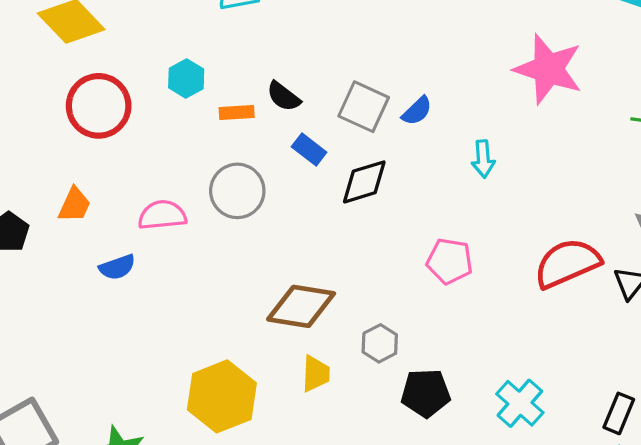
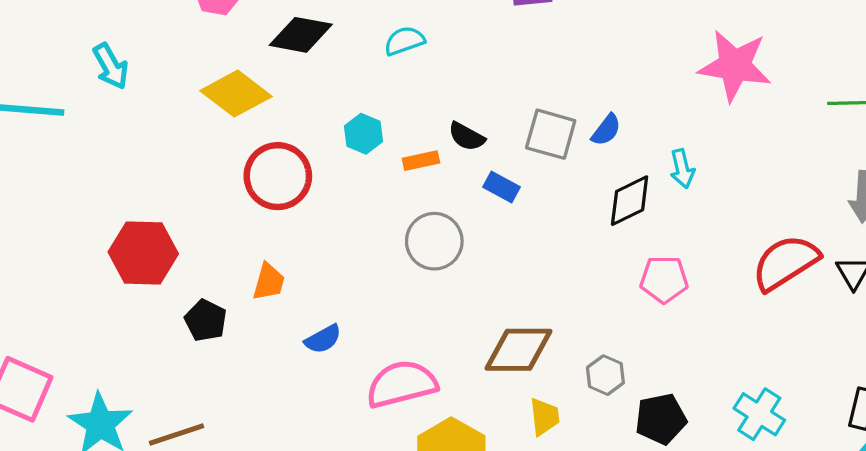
black diamond: (364, 182) -> (630, 201), moved
pink semicircle: (162, 215) -> (402, 384), moved, size x1.4

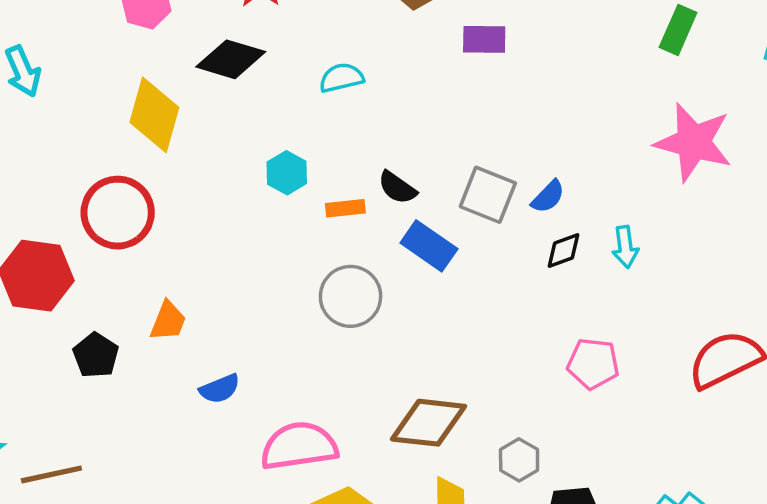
yellow diamond: (236, 94) -> (154, 115), turned 62
red circle: (278, 176) -> (118, 213), moved
blue rectangle: (501, 187) -> (429, 246), size x1.4
black diamond: (630, 201) -> (564, 250), moved, size x0.7

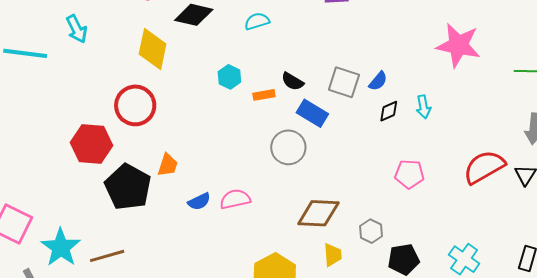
gray circle: (351, 296) -> (288, 147), moved
black pentagon: (96, 355) -> (128, 187), size x1.8
pink semicircle: (299, 446) -> (235, 199), moved, size x0.7

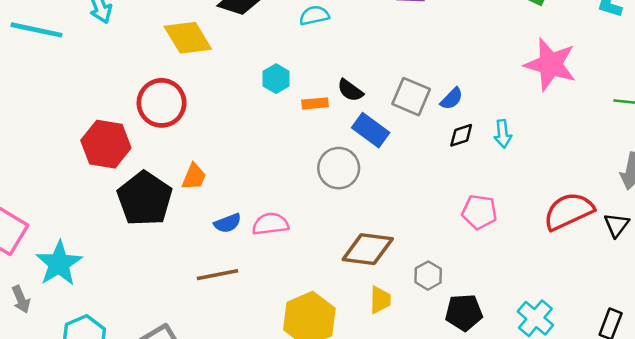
yellow diamond: (153, 49) -> (188, 38), turned -48
brown line: (107, 256) -> (218, 275), moved

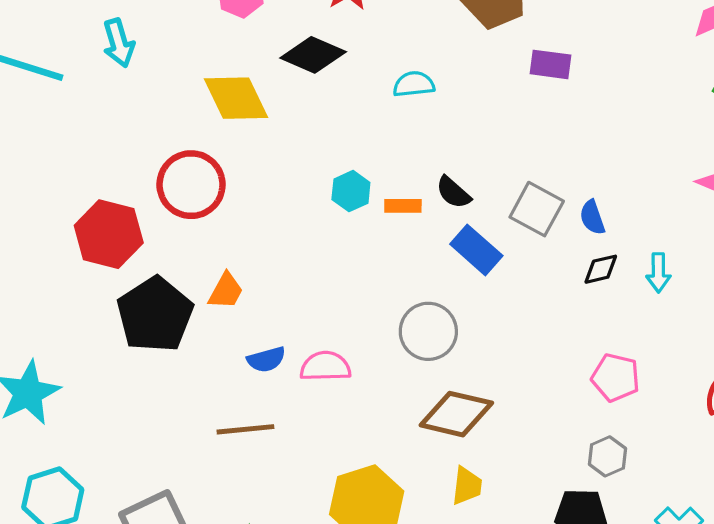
cyan hexagon: (276, 79) -> (351, 191), moved
blue semicircle: (452, 99) -> (592, 217), turned 110
gray circle: (339, 168) -> (428, 331), moved
gray hexagon: (428, 276) -> (607, 456), moved

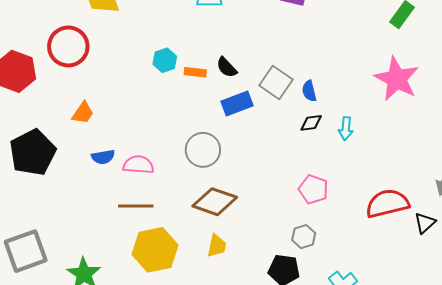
blue rectangle: (476, 250) -> (237, 104), turned -68
black pentagon: (155, 315) -> (33, 153), moved
brown line: (245, 429) -> (136, 206), moved

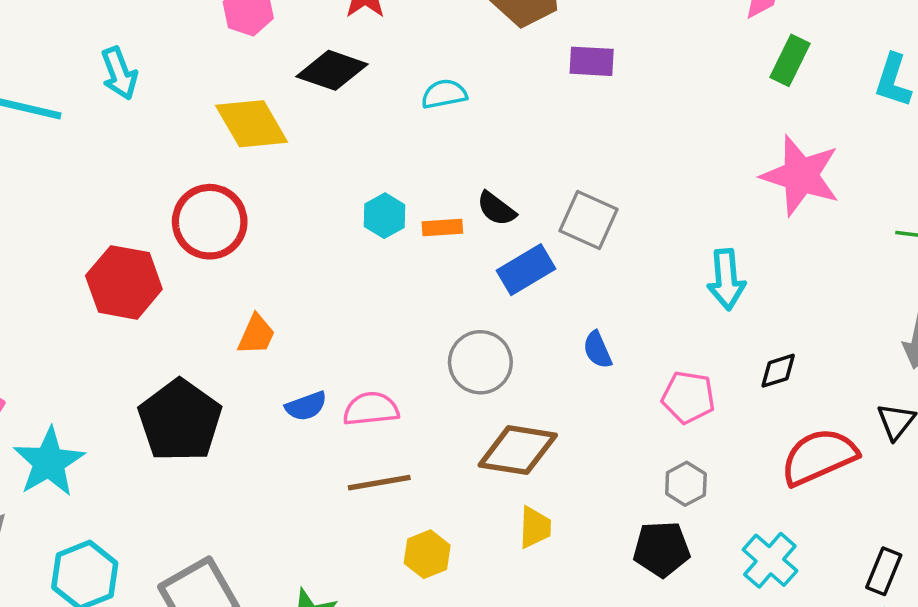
blue semicircle: (309, 91) -> (597, 350), moved
black diamond: (311, 123) -> (778, 371), moved
cyan arrow: (346, 129) -> (726, 279), size x1.4
red semicircle: (387, 203) -> (819, 457), moved
yellow hexagon: (155, 250) -> (427, 554), size x0.6

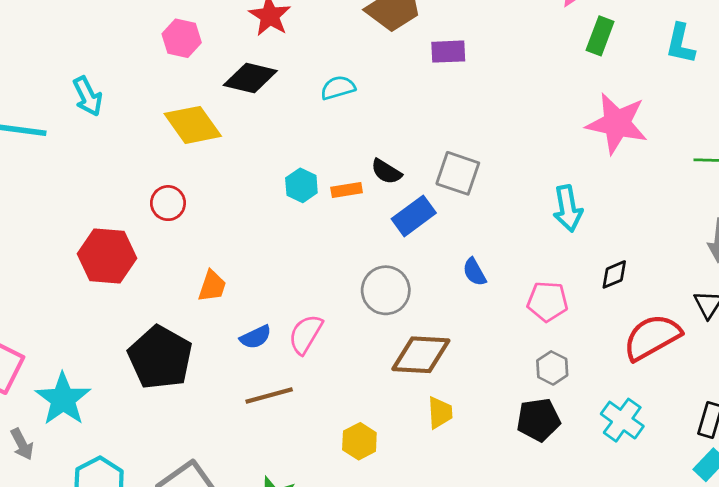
red circle: (210, 222) -> (168, 203), size x0.6
pink semicircle: (371, 409) -> (306, 334), turned -48
brown line: (379, 483) -> (269, 395), moved

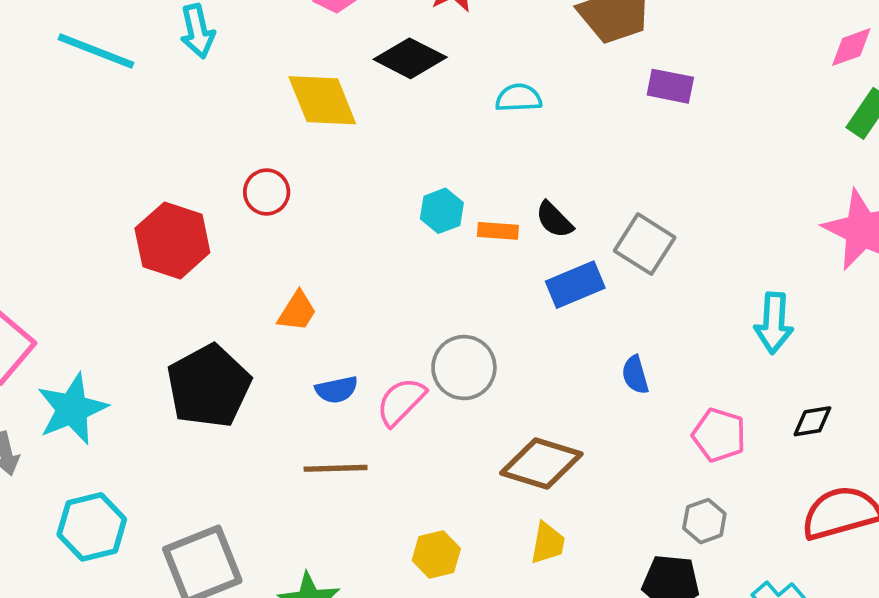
gray circle: (386, 290) -> (464, 368), moved

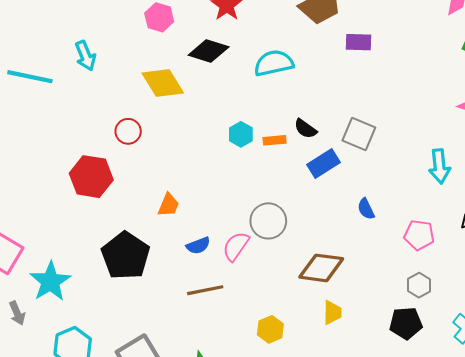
cyan semicircle: (519, 98) -> (274, 63), size x1.5
red circle: (267, 192) -> (128, 131), moved

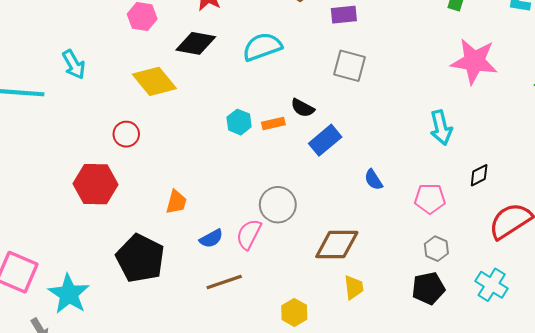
gray square: (359, 134) -> (350, 66), moved

